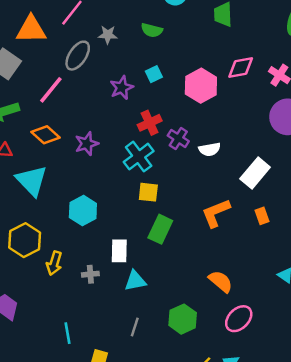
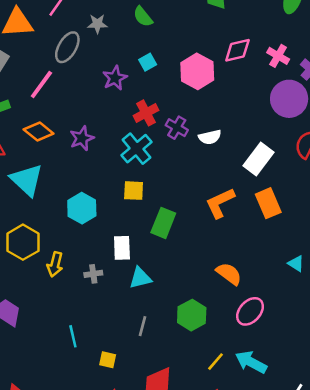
green semicircle: (152, 30) -> (143, 17), turned 40
yellow square: (148, 192) -> (134, 191), moved
orange rectangle: (262, 216) -> (268, 203), size x1.6

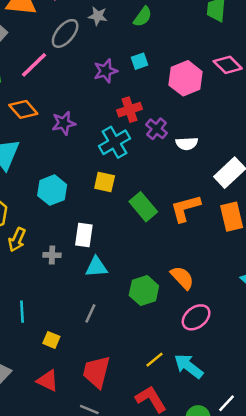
green semicircle: (143, 17) -> (143, 17), turned -115
pink diamond: (237, 50) -> (228, 65), turned 48
green rectangle: (163, 223) -> (143, 207), moved, turned -72
green hexagon: (192, 315) -> (144, 291), moved

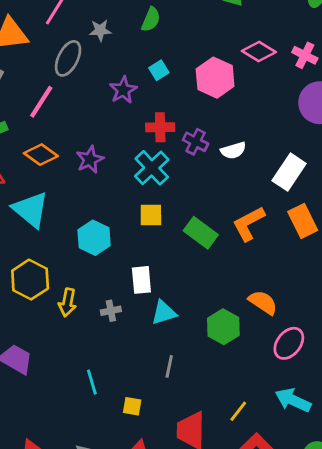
red cross: (130, 110) -> (160, 127), turned 30
yellow line: (155, 360) -> (238, 411), moved

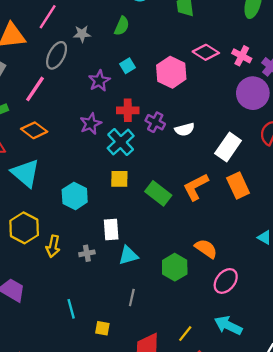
purple star: (90, 160) -> (91, 124), moved

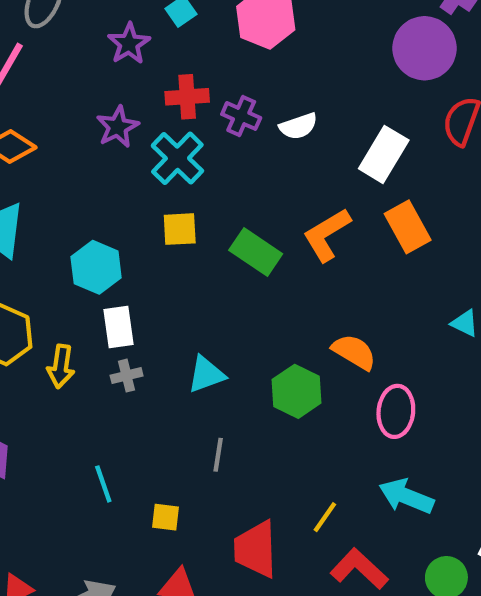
white rectangle: (111, 230) -> (118, 327), moved
pink ellipse: (226, 281) -> (396, 411), turned -30

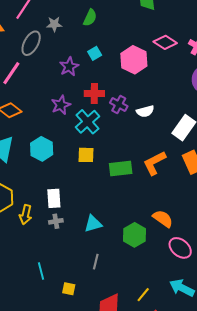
green rectangle: (256, 252) -> (121, 168), turned -45
cyan hexagon: (96, 267) -> (42, 149), moved
pink ellipse: (396, 411) -> (180, 248), turned -60

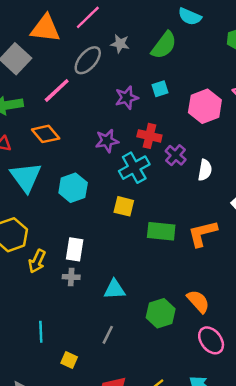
green semicircle: (90, 18) -> (164, 45), size x1.4
white semicircle: (145, 111) -> (205, 170), turned -78

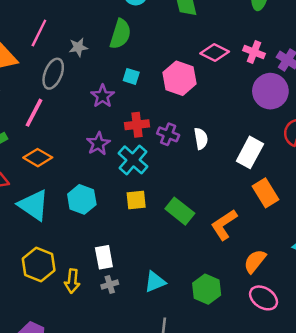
cyan square: (160, 89) -> (131, 76), turned -35
green rectangle: (161, 231) -> (180, 211), turned 52
orange L-shape: (203, 233) -> (224, 225), moved
orange semicircle: (198, 301) -> (255, 261), moved, turned -80

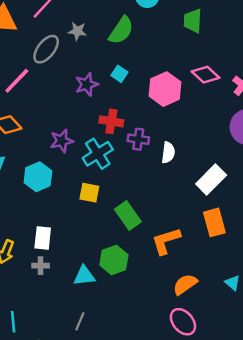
purple cross: (168, 134) -> (138, 139), turned -30
purple star: (98, 144) -> (62, 141), moved
green hexagon: (207, 289) -> (114, 260), moved

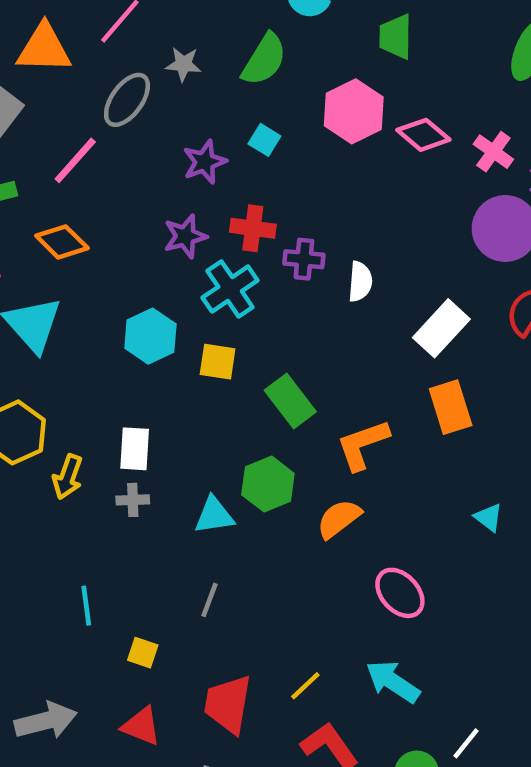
pink hexagon: (165, 89) -> (354, 111), moved
purple star: (62, 141) -> (185, 236), moved
cyan hexagon: (38, 177) -> (150, 336), moved
orange semicircle: (185, 284) -> (339, 519), moved

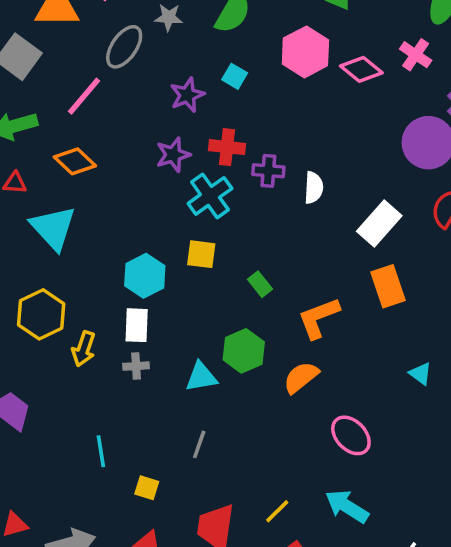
pink cross: (493, 152) -> (416, 55), moved
cyan hexagon: (150, 336) -> (145, 276), moved
green rectangle: (290, 401) -> (260, 284), size x0.6

